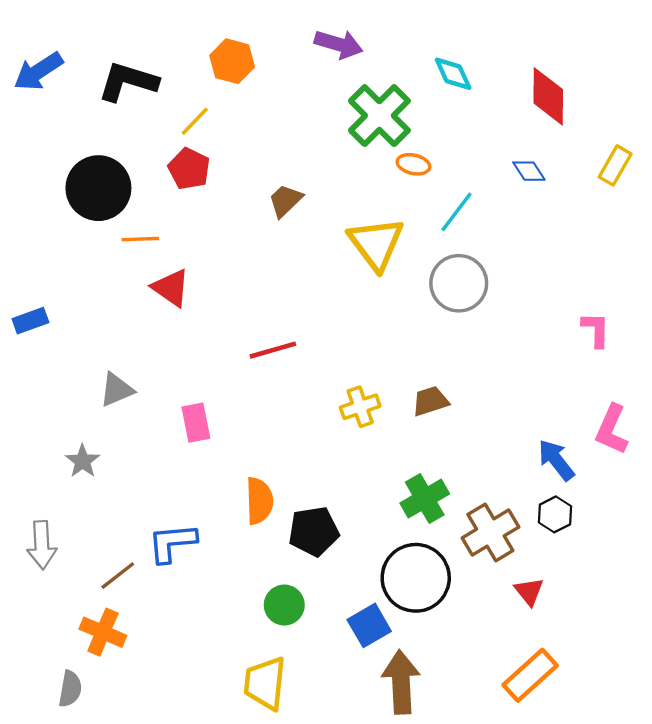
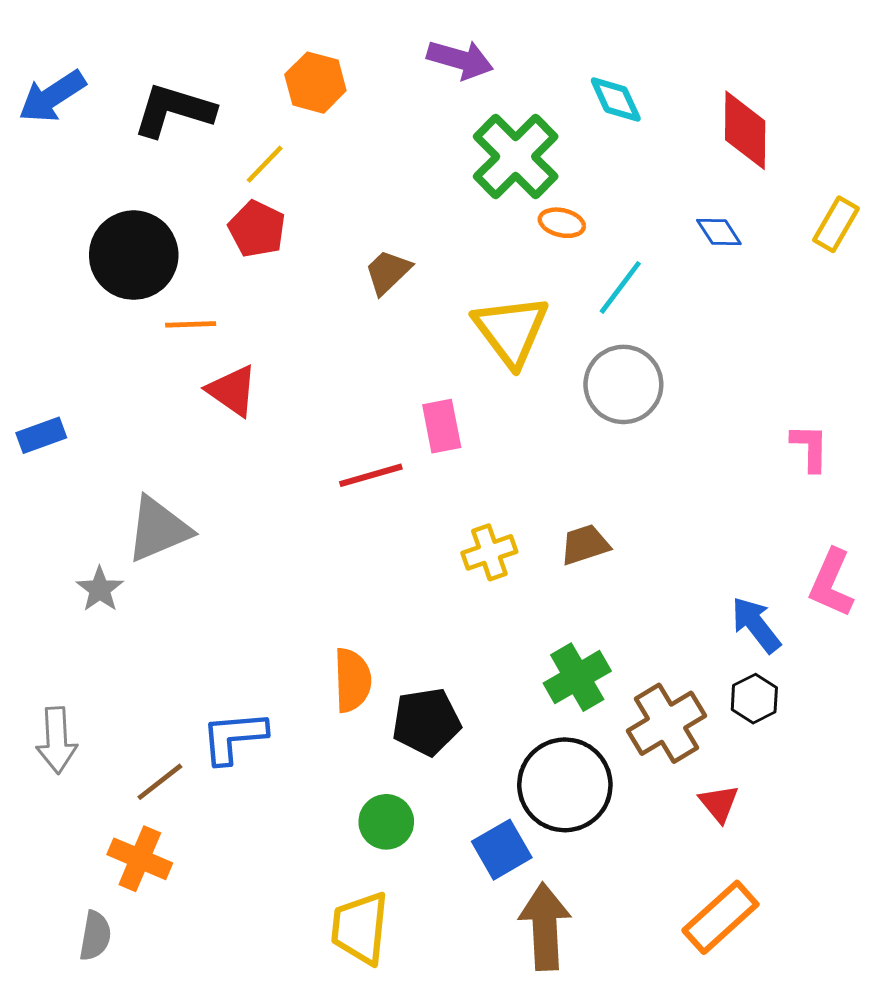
gray triangle: (117, 390) -> (158, 529), size x1.4
pink rectangle: (196, 423) -> (442, 426), moved
gray star: (83, 461) -> (100, 589), moved

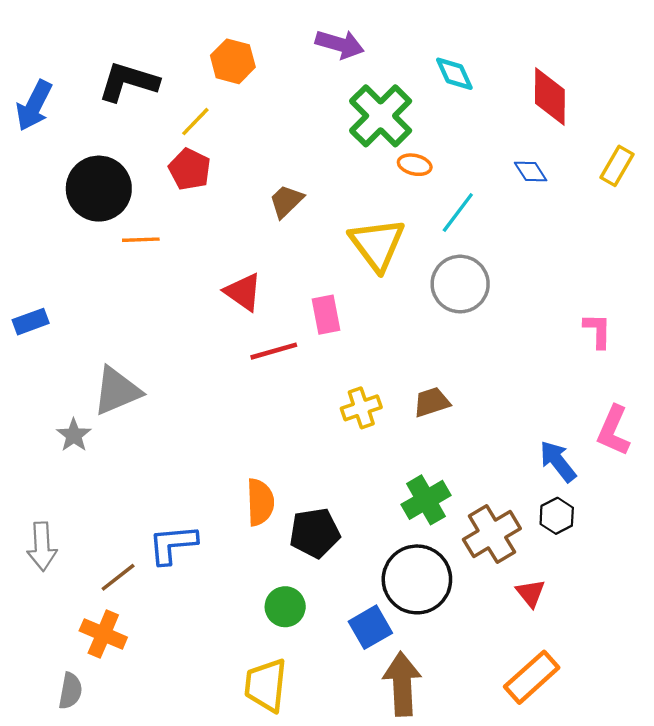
blue arrow: (52, 96) -> (34, 106), moved, turned -30
red triangle: (232, 391) -> (243, 292), moved

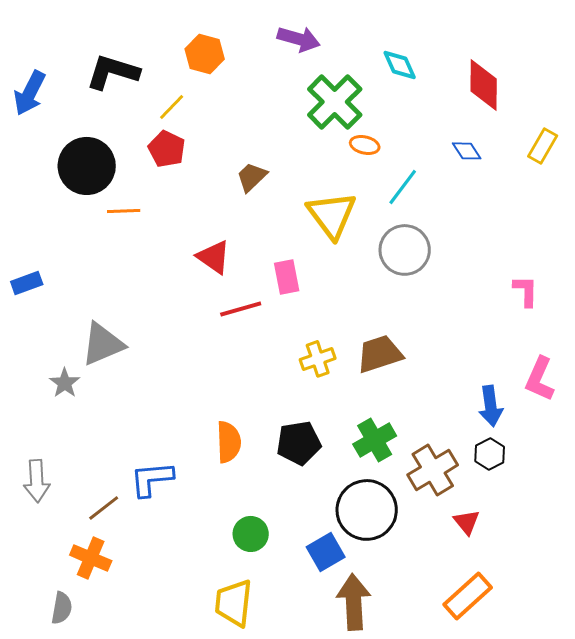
brown trapezoid: (432, 402) -> (380, 354), size x1.4
blue arrow: (558, 461) -> (491, 406), turned -150
black pentagon: (315, 533) -> (299, 443), moved

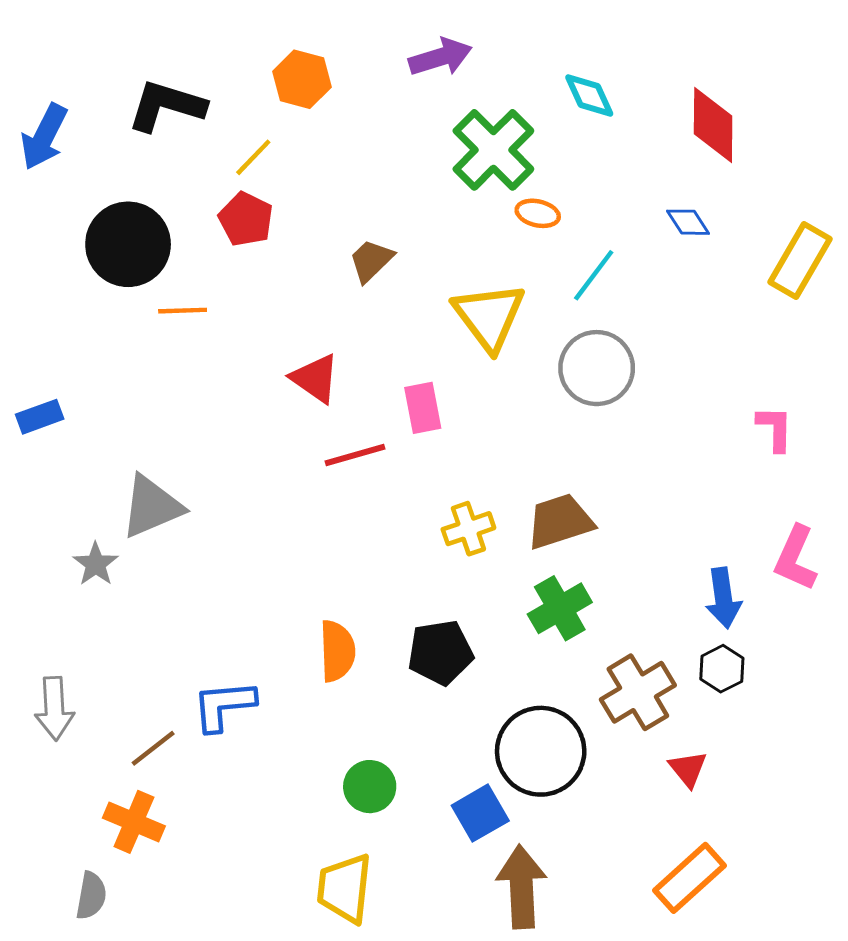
purple arrow: (299, 39) -> (440, 57), turned -33
yellow rectangle: (543, 146) -> (800, 260), moved, size x1.4
green cross: (375, 440) -> (560, 608), moved

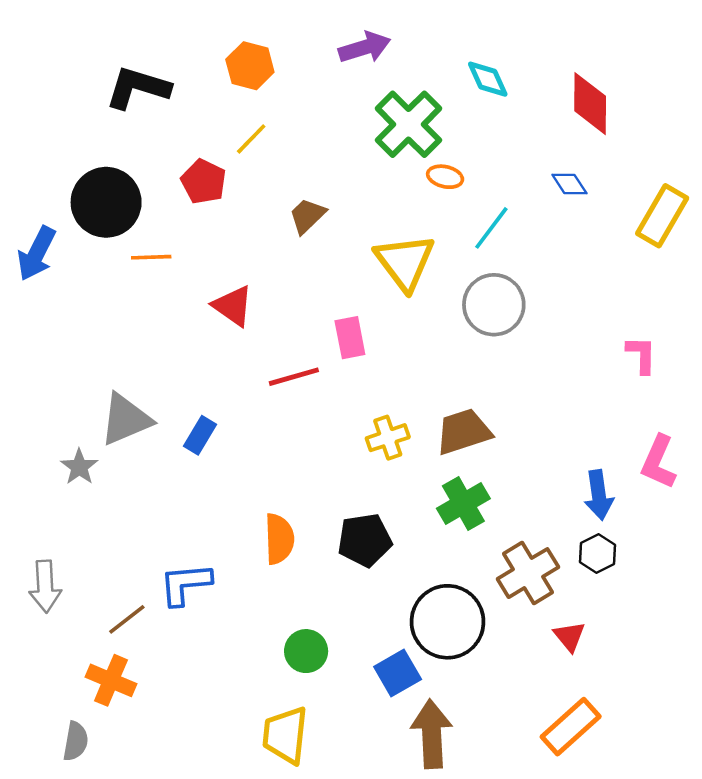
blue arrow: (44, 137) -> (37, 254), moved
yellow line: (253, 157) -> (251, 139), moved
red triangle: (315, 378) -> (233, 306), moved
blue rectangle: (40, 417) -> (200, 435), moved, turned -39

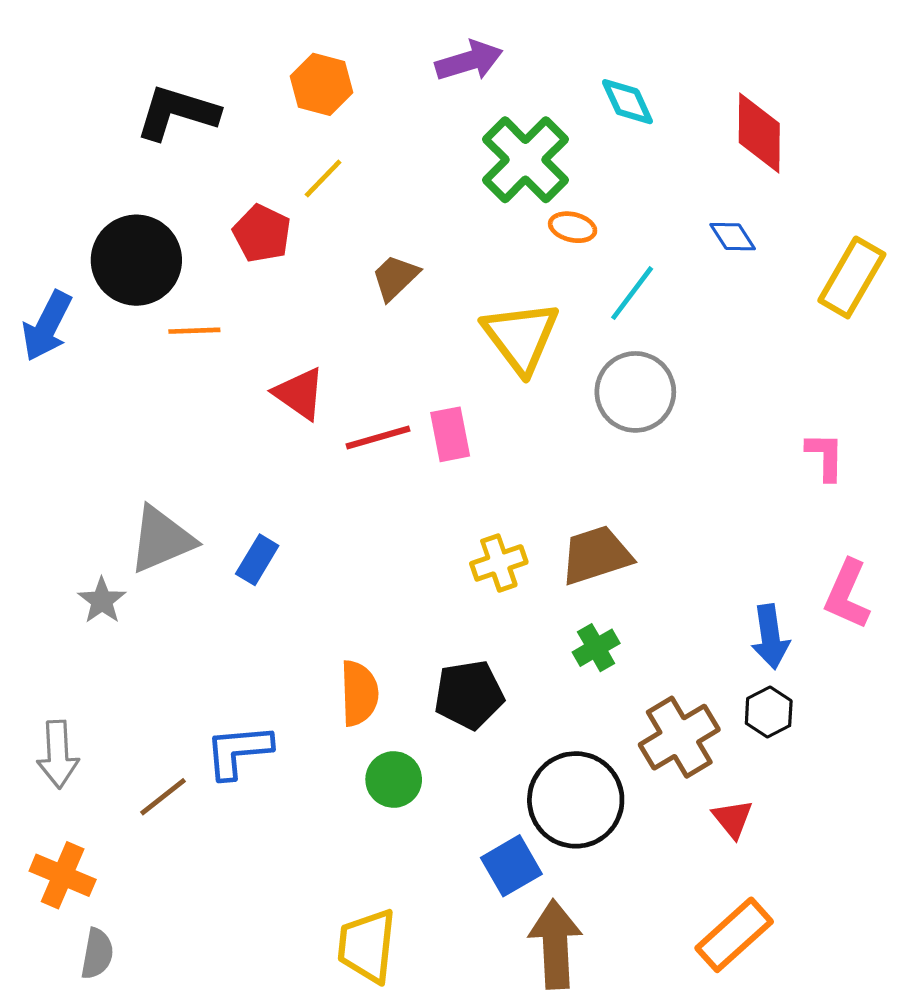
red line: (294, 377) -> (378, 437), moved
green cross: (463, 504) -> (596, 648), size x0.7
green circle: (306, 651) -> (394, 779), moved
orange cross: (111, 680) -> (63, 875), moved

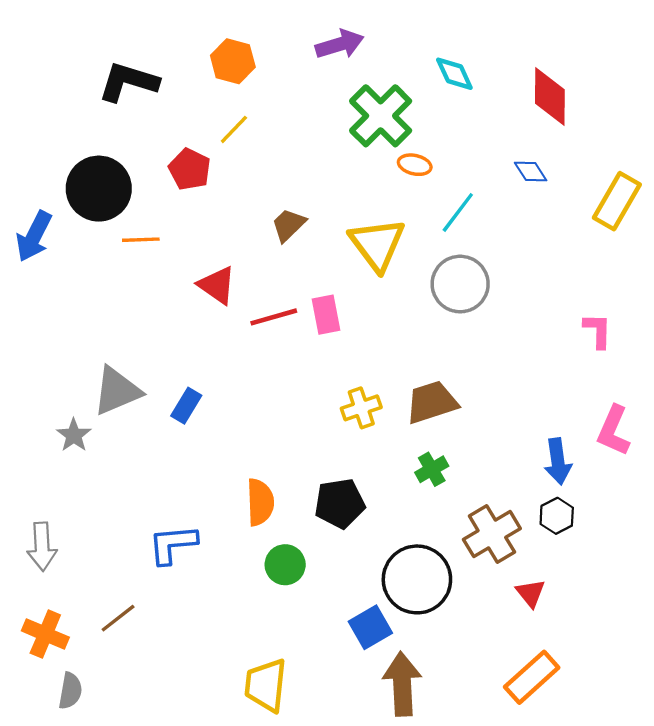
brown trapezoid: (395, 277) -> (289, 225), moved
brown line: (163, 797) -> (118, 618), moved

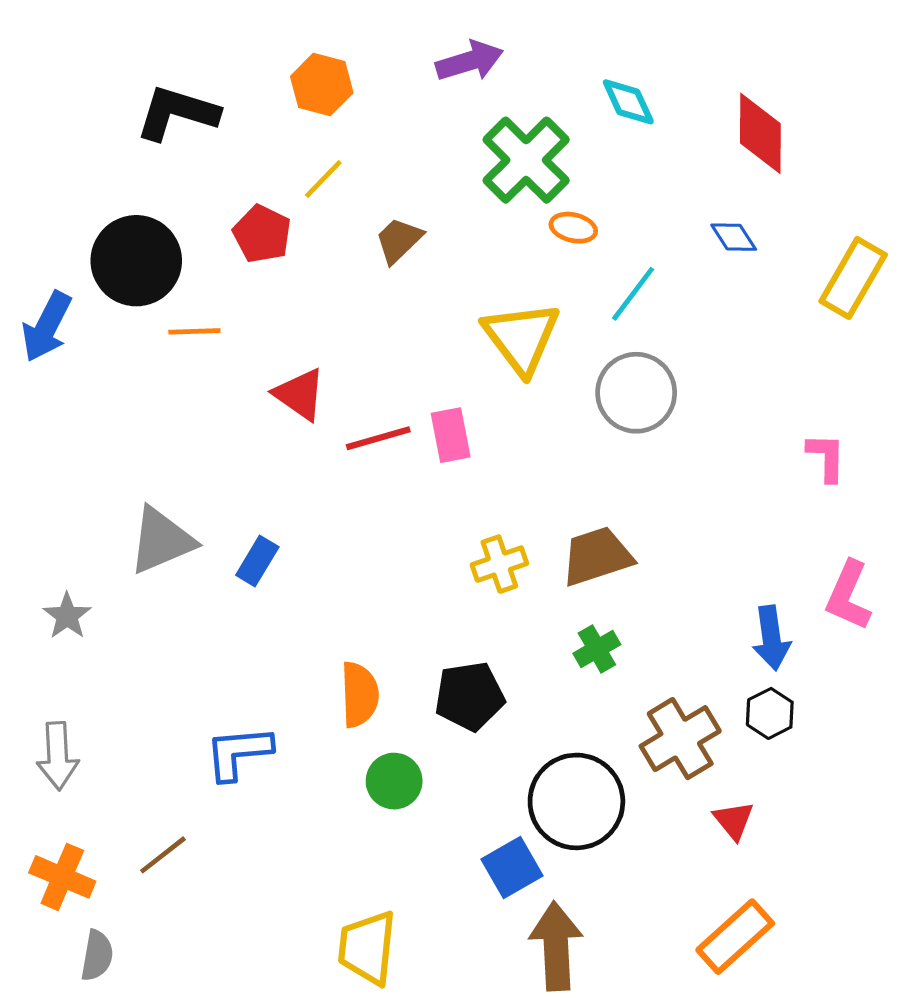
brown trapezoid: (289, 225) -> (399, 240), moved
gray star: (74, 435) -> (67, 616), moved

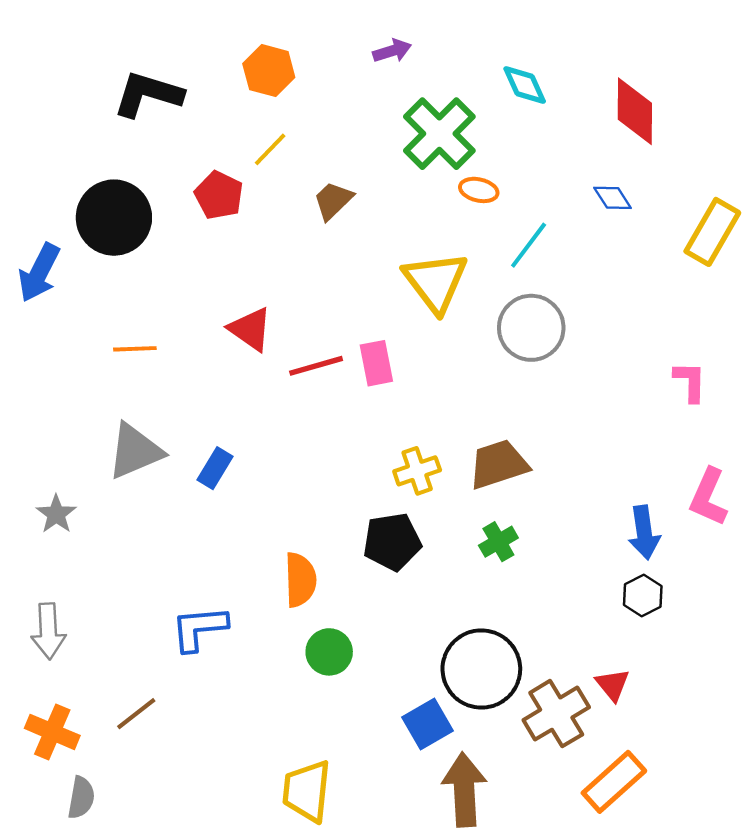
purple arrow: (470, 61) -> (392, 51), size x0.7
orange line: (194, 331) -> (135, 349), moved
black pentagon: (470, 696) -> (392, 542), moved
brown cross: (680, 739) -> (556, 714), moved

